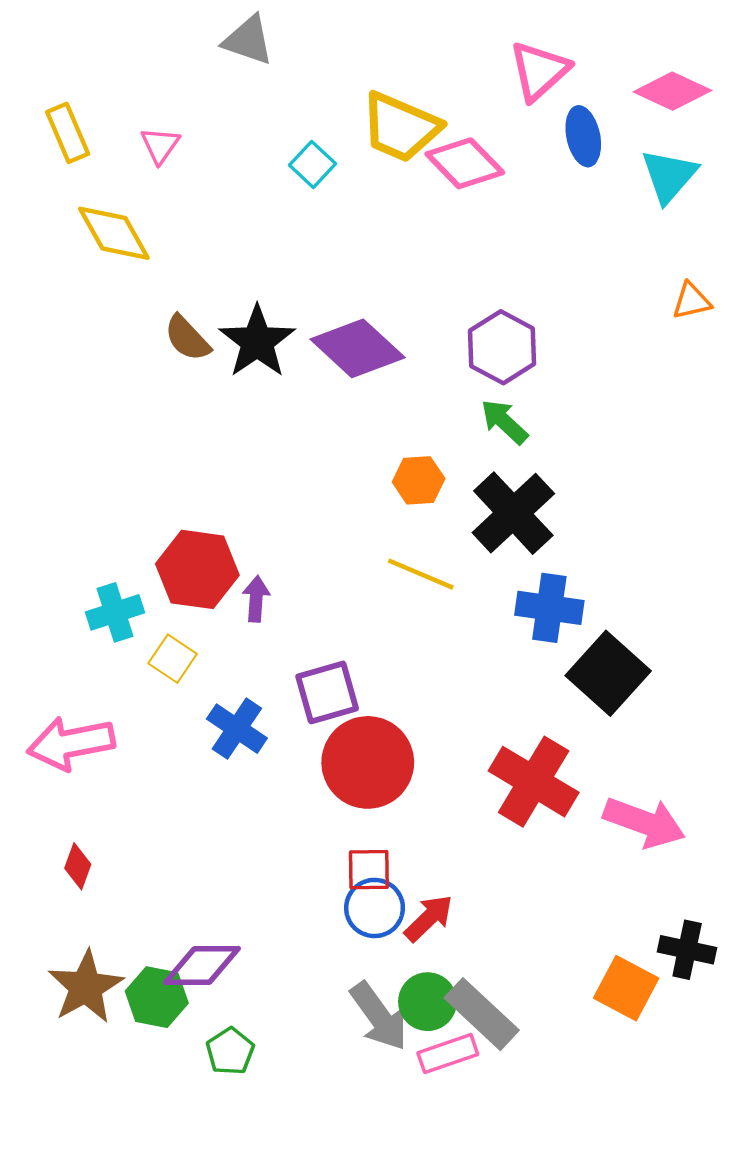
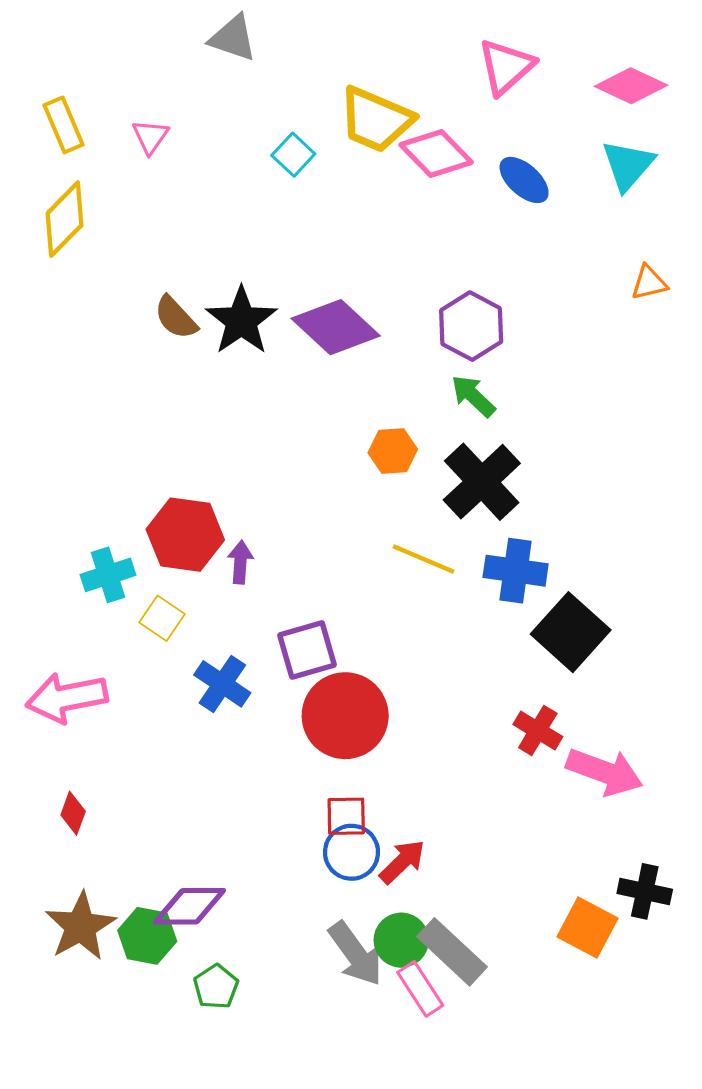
blue ellipse: (583, 136) -> (524, 180), moved, turned -36
yellow diamond: (114, 233) -> (65, 219), moved, turned 74
yellow line: (421, 574) -> (423, 559), moved
red cross: (534, 782) -> (538, 731), moved, size x0.6
pink rectangle: (448, 1054) -> (420, 989), turned 76

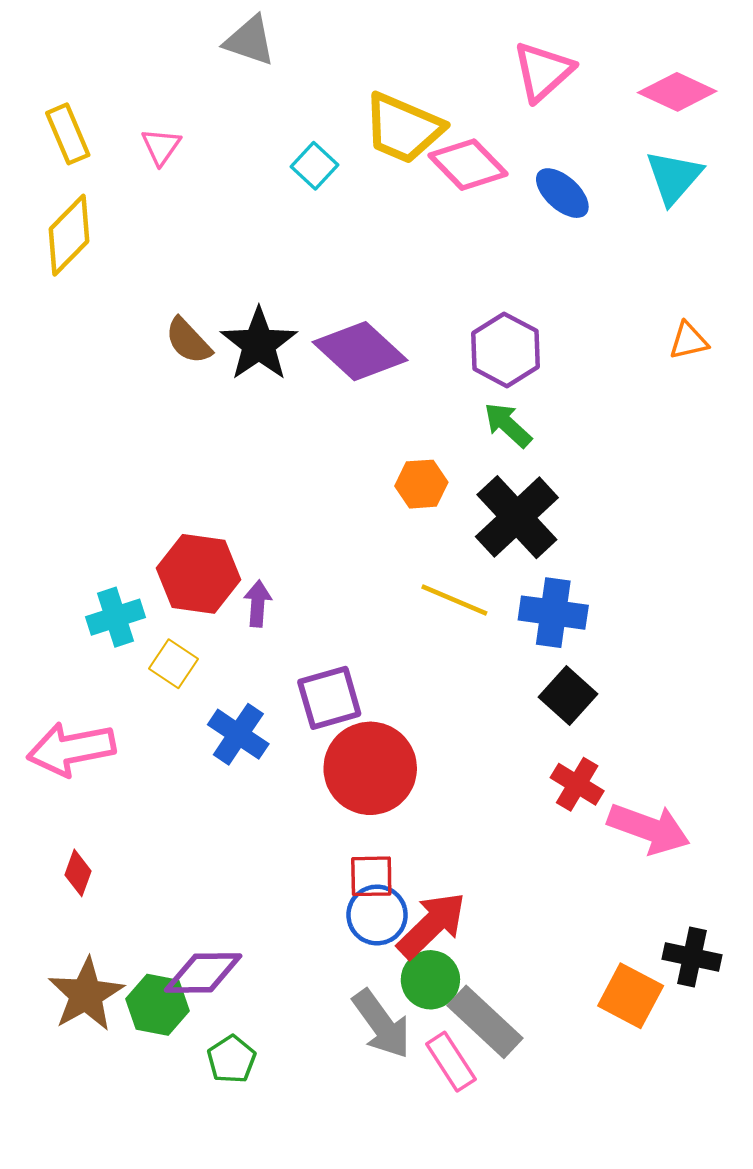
orange triangle: (649, 283) -> (689, 341), moved
black square: (571, 632) -> (568, 696), moved, size x0.7
red arrow: (402, 862) -> (432, 925), size x1.4
green circle: (401, 940) -> (430, 980), moved

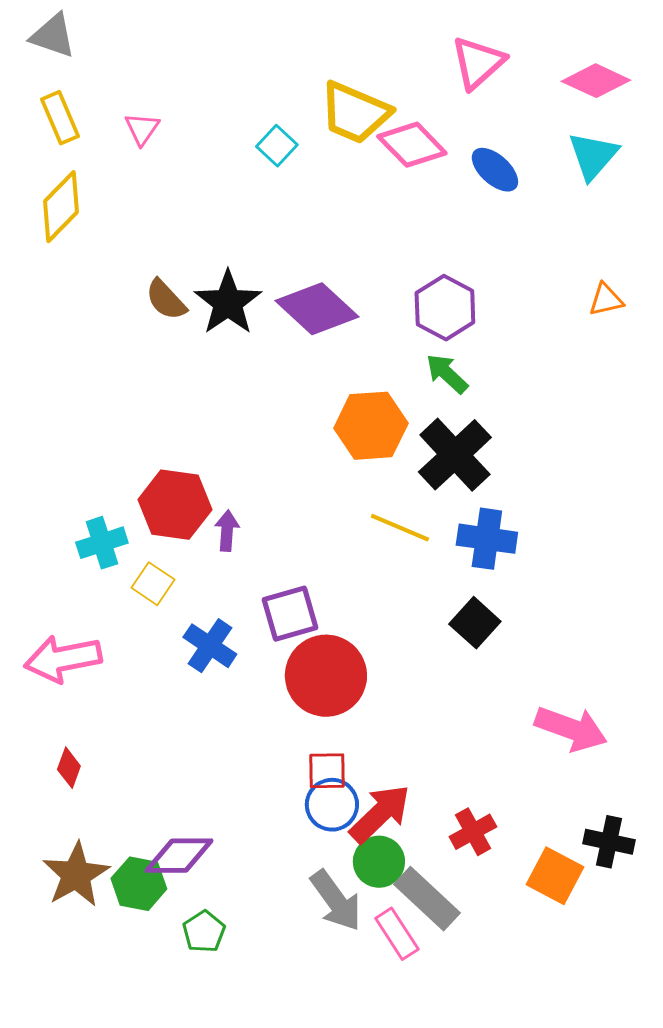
gray triangle: (250, 41) -> (53, 36), moved
orange hexagon: (421, 484) -> (371, 426), size x1.6
black square: (568, 696) -> (475, 623), moved
red cross: (577, 784) -> (473, 832), moved, turned 30

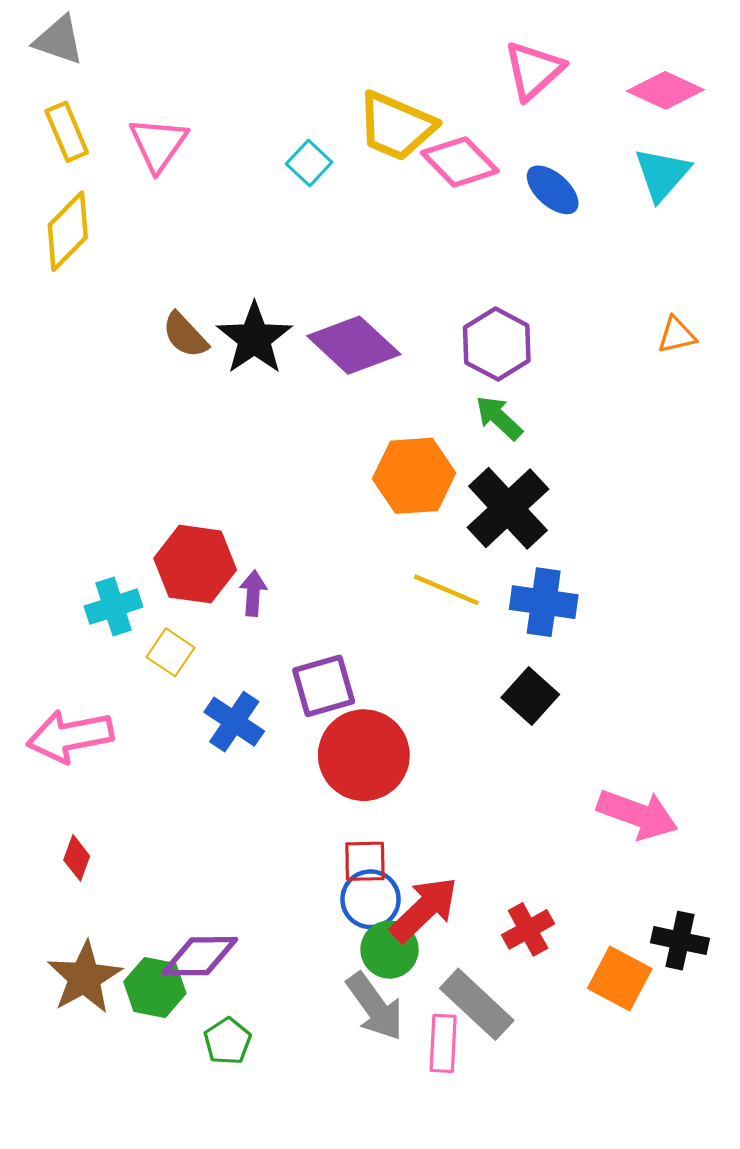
pink triangle: (142, 129) -> (158, 144), size x1.5
green circle: (379, 862) -> (390, 950), moved
pink rectangle: (397, 934) -> (443, 1043), turned 36

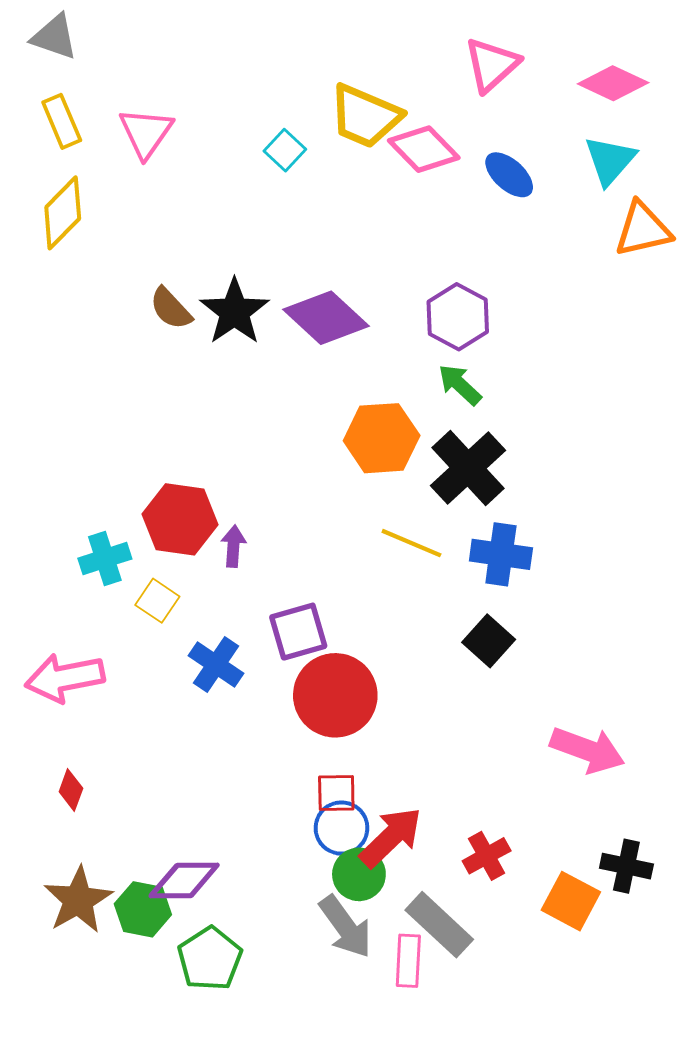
orange triangle: (677, 335) -> (643, 229), moved, size x1.6
green pentagon: (228, 1041) -> (210, 959), size x1.5

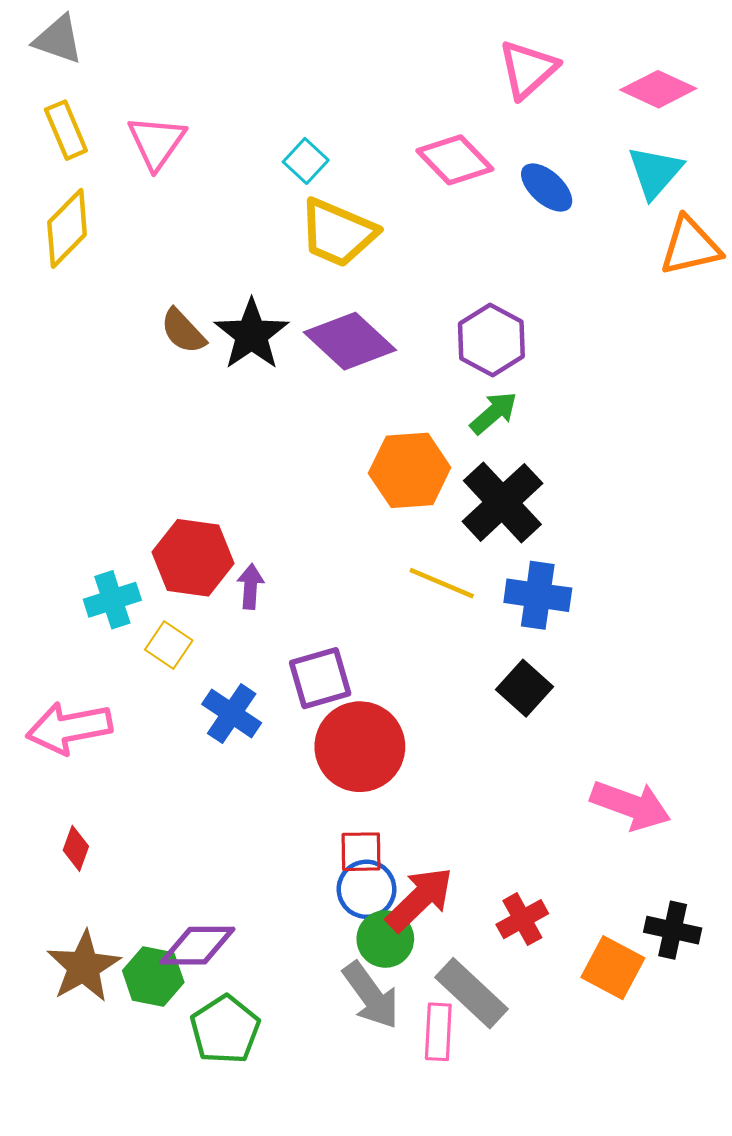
yellow trapezoid: (365, 116) -> (338, 233), moved
green arrow: (460, 385) -> (494, 413), turned 96

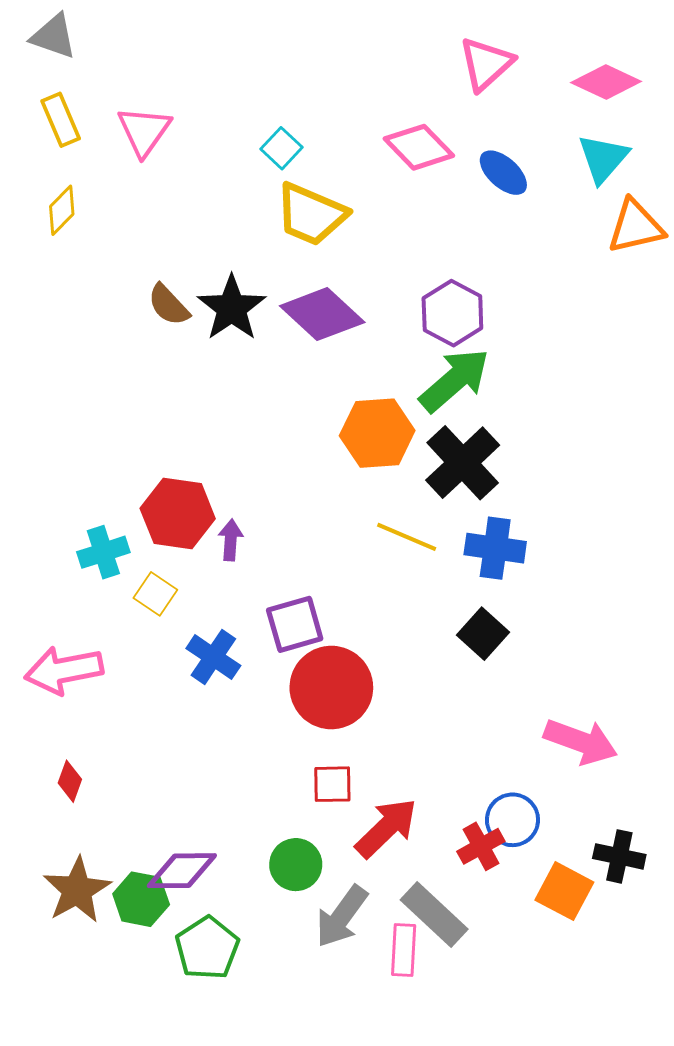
yellow diamond: (67, 228) -> (62, 210), size x0.7
green arrow: (494, 413) -> (454, 380), size x1.6
blue circle: (367, 889) -> (512, 820), moved
green circle: (385, 939) -> (296, 865), moved
gray arrow: (371, 995) -> (342, 916), turned 72

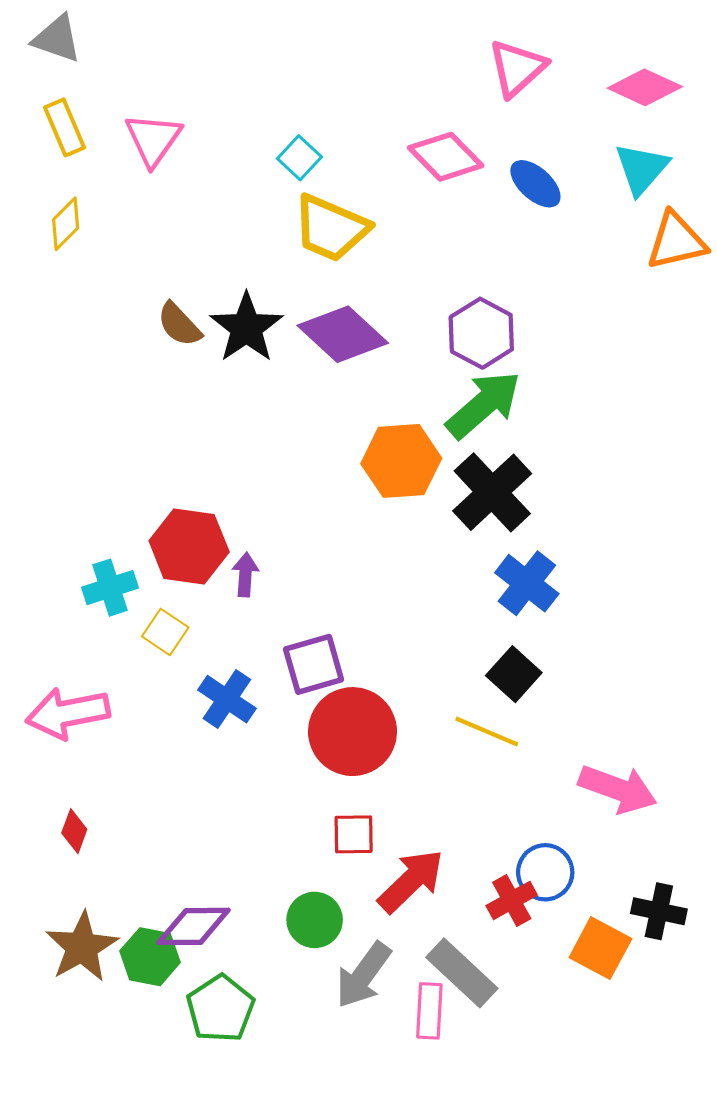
yellow line: (407, 537) -> (487, 732), moved
blue cross: (495, 548) -> (527, 583), turned 30

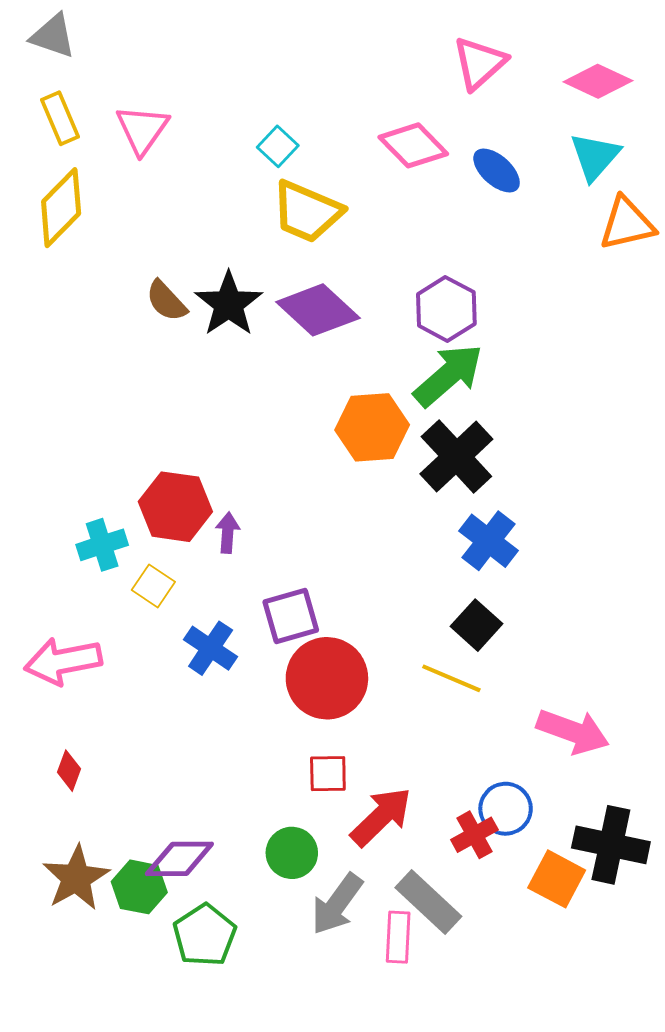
yellow diamond: (66, 224) -> (61, 208), size x1.6
black cross: (659, 911) -> (611, 845), size x1.5

